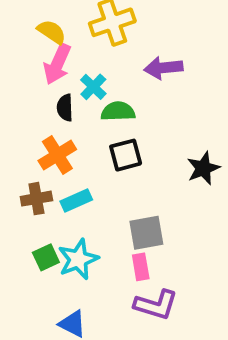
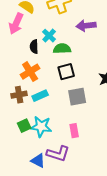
pink arrow: (57, 64) -> (16, 24), moved
gray square: (146, 233) -> (77, 97), moved
cyan star: (78, 259) -> (41, 127), turned 30
purple L-shape: (156, 305) -> (58, 154), moved

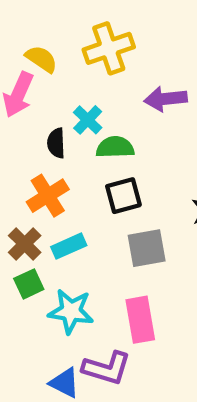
brown cross: (19, 95) -> (25, 244), turned -35
green square: (24, 126) -> (29, 284), moved
pink rectangle: (74, 131) -> (140, 320), size x1.5

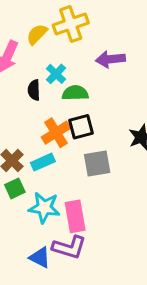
yellow semicircle: (41, 59) -> (37, 34), moved, turned -80
orange cross: (48, 196) -> (56, 133), moved
pink rectangle: (140, 320) -> (75, 216), moved

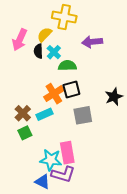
yellow cross: (71, 24) -> (64, 17), turned 30
yellow semicircle: (37, 34) -> (45, 35), moved
black semicircle: (34, 90) -> (38, 51), moved
cyan star: (44, 208) -> (51, 160), moved

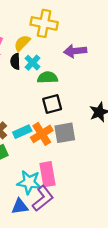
orange cross: (54, 94) -> (42, 134), moved
purple L-shape: (63, 174) -> (43, 198), turned -55
blue triangle: (42, 182) -> (20, 206), turned -35

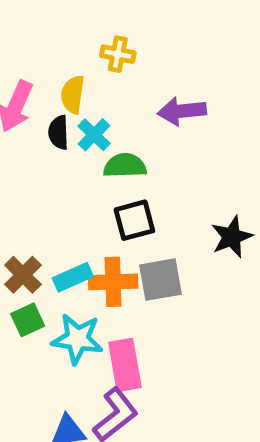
yellow cross: (44, 23) -> (118, 54), size x0.6
yellow semicircle: (22, 43) -> (73, 94), turned -36
orange cross: (42, 134) -> (113, 282), turned 30
cyan star: (29, 182) -> (77, 339), moved

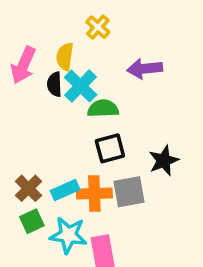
yellow cross: (118, 54) -> (98, 27), turned 30
cyan cross: (94, 135) -> (81, 86), size x1.4
black star: (232, 237) -> (164, 161), moved

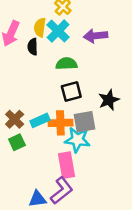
cyan cross: (81, 86) -> (58, 31), moved
cyan star: (68, 235) -> (77, 140), moved

